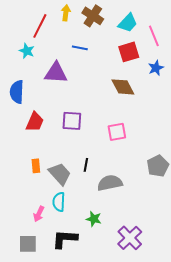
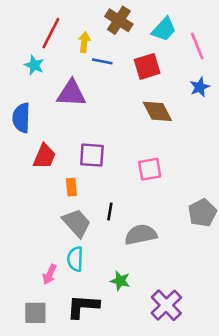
yellow arrow: (66, 13) -> (84, 42), moved
red square: (129, 52) -> (147, 66), moved
orange rectangle: (36, 166) -> (71, 187), moved

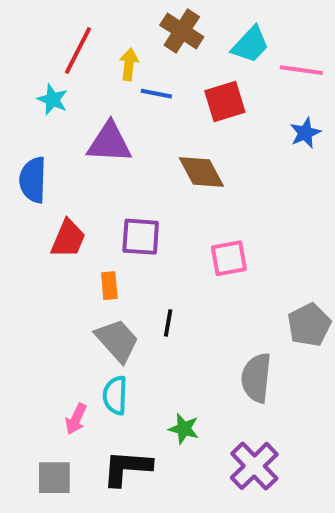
pink line: (197, 46) -> (301, 70), turned -60
brown diamond: (157, 111) -> (201, 172), moved
gray semicircle: (141, 235) -> (256, 378), moved, turned -72

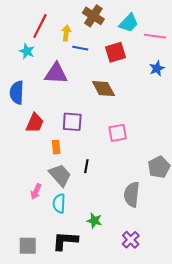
pink arrow: (76, 419) -> (36, 191), moved
purple cross: (254, 466) -> (131, 240), size x0.7

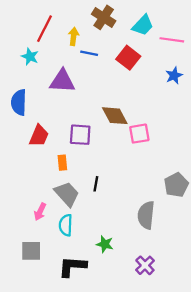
red square: (116, 52) -> (128, 58), turned -35
brown diamond: (103, 89) -> (115, 116), moved
pink square: (118, 133) -> (139, 134), moved
gray square: (28, 246) -> (31, 251), moved

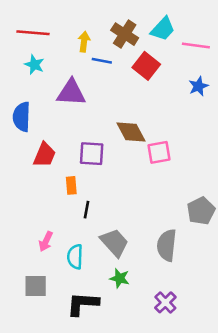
brown cross: (104, 17) -> (125, 34), moved
red line: (44, 29) -> (33, 33), moved, turned 68
black line: (96, 184) -> (86, 210), moved
gray trapezoid: (67, 194) -> (114, 243), moved

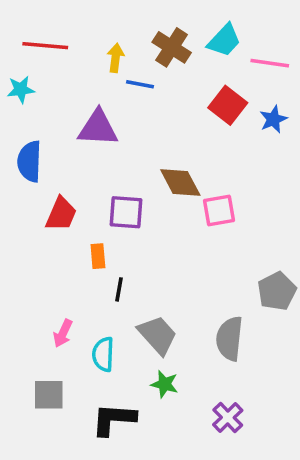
cyan star: (34, 65) -> (21, 89), moved, turned -30
red square: (146, 66) -> (228, 105), moved

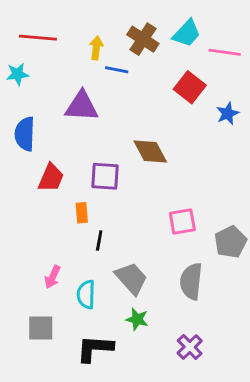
blue star: (273, 119) -> (228, 114), moved
pink square: (219, 211) -> (182, 221), moved

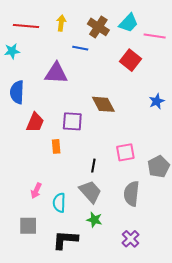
yellow arrow: (96, 48) -> (61, 23), moved
blue star: (228, 114) -> (157, 101), moved
black line: (99, 240) -> (93, 166), moved

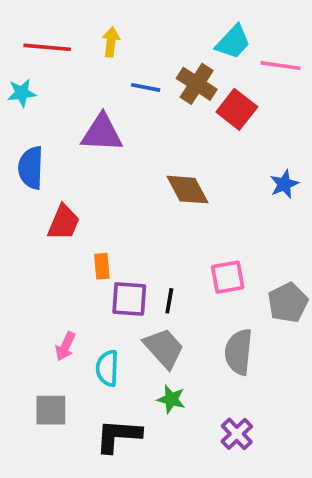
brown cross: (98, 27) -> (197, 84), moved
purple square: (72, 121) -> (129, 299), moved

